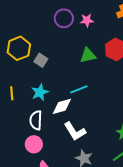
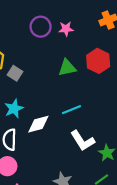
cyan line: (79, 89) -> (72, 110), moved
white L-shape: (75, 131) -> (83, 141), moved

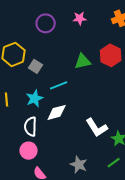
purple circle: (41, 27) -> (46, 23), moved
pink star: (66, 29) -> (80, 18), moved
cyan line: (72, 110) -> (59, 85), moved

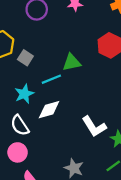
green triangle: (83, 61) -> (72, 62), moved
white semicircle: (31, 127) -> (20, 125), turned -36

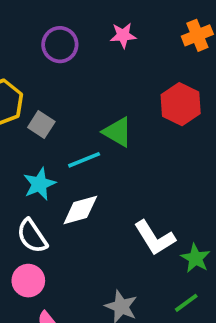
green triangle: (72, 62) -> (117, 132), turned 42

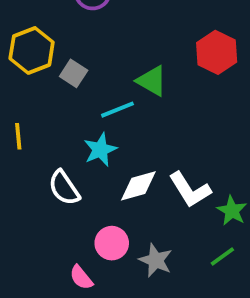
cyan star: (39, 184) -> (100, 150), moved
white diamond: (80, 210) -> (138, 186), moved
pink circle: (28, 281) -> (112, 243), moved

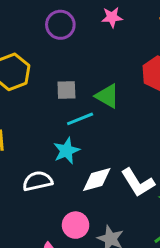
gray square: (74, 73) -> (66, 90), moved, turned -35
white semicircle: (64, 188) -> (38, 181), turned 112

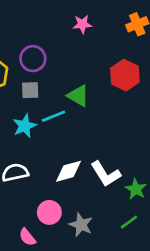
purple circle: (60, 25) -> (33, 59), moved
gray square: (66, 90) -> (30, 90), moved
cyan star: (66, 151) -> (25, 126), moved

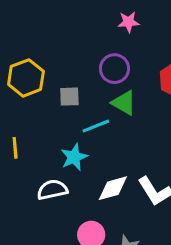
purple circle: (33, 59) -> (114, 69), moved
cyan star: (25, 126) -> (74, 157), moved

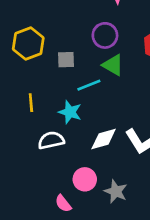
yellow line: (15, 148) -> (31, 103), moved
cyan star: (74, 157) -> (70, 112), turned -30

